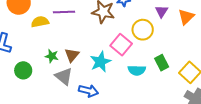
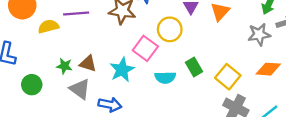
brown triangle: (72, 55) -> (88, 64), turned -49

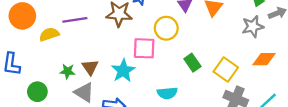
pink square: (145, 48) -> (144, 48), turned -30
brown triangle: (88, 64) -> (90, 67), turned 42
cyan semicircle: (165, 78) -> (167, 93), moved

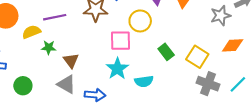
green star: (67, 71) -> (49, 47), moved
cyan star: (123, 71) -> (117, 69), moved

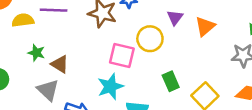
green star: (49, 47) -> (36, 53), moved
brown triangle: (71, 61) -> (60, 64), turned -35

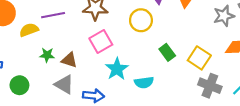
pink square: (122, 56) -> (101, 42), moved, turned -30

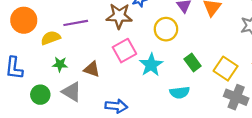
green star: (47, 55) -> (60, 64), moved
cyan star: (117, 69) -> (151, 65), moved
cyan semicircle: (144, 82) -> (180, 92), moved
gray triangle: (64, 84) -> (72, 92), moved

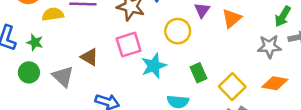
green star: (60, 64) -> (35, 42), moved

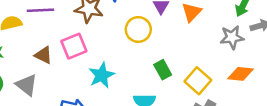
pink square: (129, 45) -> (74, 46), moved
brown triangle: (89, 57) -> (43, 55), moved
cyan star: (154, 66) -> (102, 75), moved

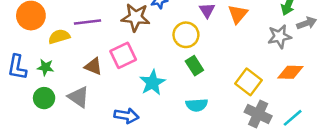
green rectangle: (163, 70) -> (194, 66), moved

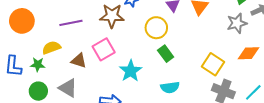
yellow semicircle: (59, 37) -> (51, 48), moved

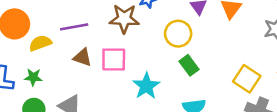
yellow semicircle: (51, 48) -> (40, 43), moved
pink square: (104, 49) -> (114, 59), turned 30
brown triangle: (79, 61) -> (83, 57), moved

